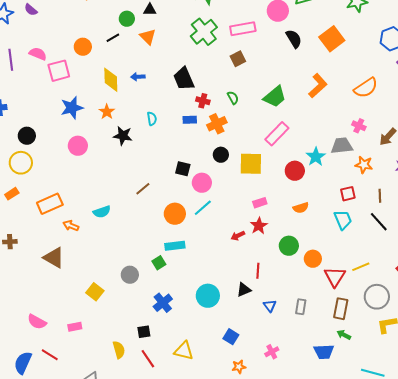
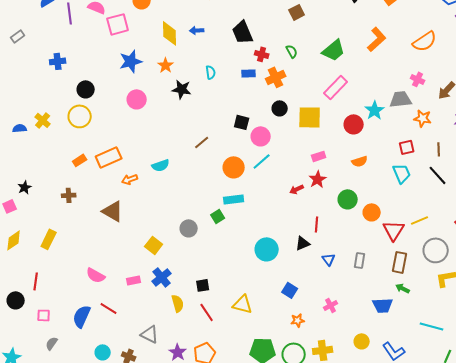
orange rectangle: (12, 194) -> (80, 160), moved
orange arrow: (71, 226) -> (130, 179), turned -42
blue cross: (163, 303) -> (162, 277), moved

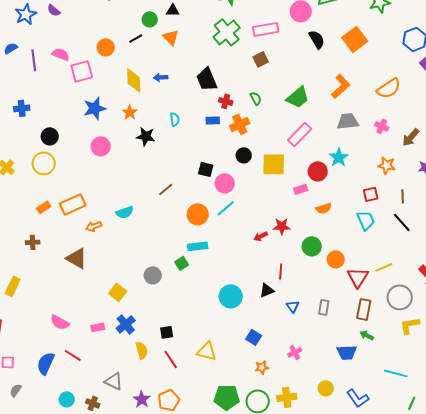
gray trapezoid: (401, 99) -> (348, 121), moved
pink rectangle: (319, 156) -> (301, 189), moved
red star: (318, 179) -> (282, 226), turned 30

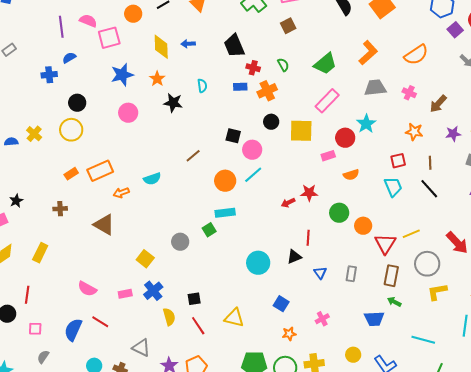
blue semicircle: (11, 48) -> (69, 58), moved

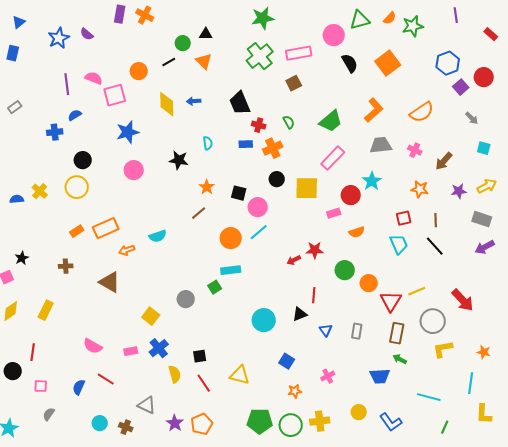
orange star: (157, 79) -> (207, 187), moved
blue semicircle: (73, 330) -> (79, 387), size x0.7

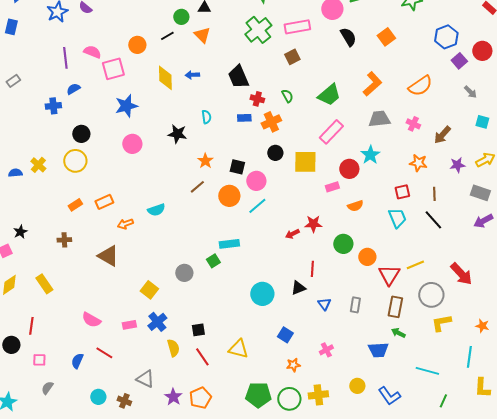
orange square: (388, 63) -> (386, 37), size x0.7
orange rectangle: (106, 228) -> (104, 202), size x0.7
orange circle: (231, 238) -> (229, 196), moved
yellow rectangle: (46, 310) -> (44, 284), turned -60

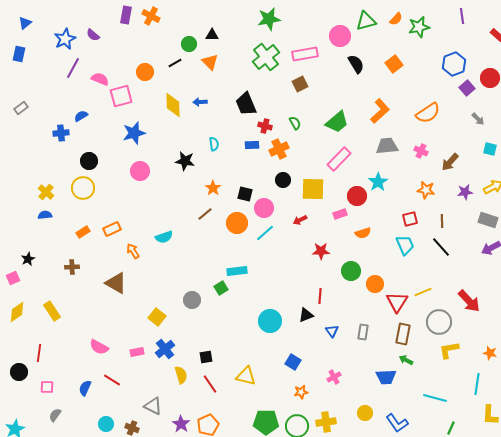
purple line: (65, 58) -> (73, 68), moved, turned 35
blue semicircle: (15, 173) -> (45, 215), moved
orange arrow: (125, 224) -> (133, 251), turned 77
red arrow: (292, 234) -> (300, 220), moved

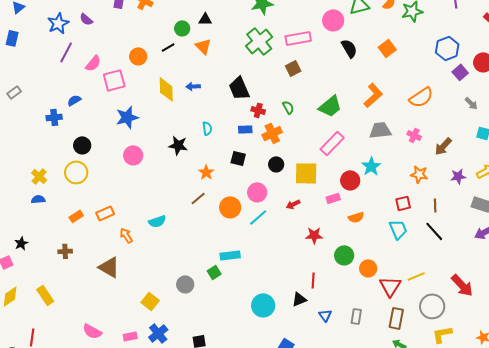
pink semicircle: (100, 79) -> (93, 63), turned 108
black square: (245, 194) -> (238, 158), moved

